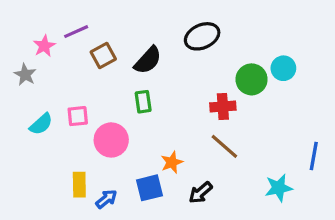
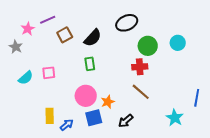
green circle: (252, 79) -> (148, 46), moved
pink circle: (111, 140) -> (86, 96), moved
cyan star: (279, 188) -> (175, 118), turned -30

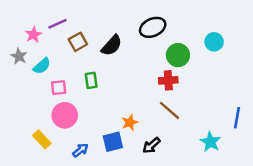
cyan circle: (178, 43) -> (214, 42), moved
green rectangle: (90, 64) -> (91, 80), moved
cyan semicircle: (26, 78) -> (42, 66), moved
pink circle: (86, 96) -> (65, 115), moved
yellow rectangle: (50, 116) -> (42, 139), moved, turned -42

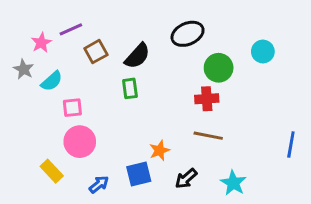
green rectangle: (91, 80) -> (130, 88), moved
brown line: (170, 110) -> (208, 136), turned -30
cyan star: (210, 142) -> (233, 183), moved

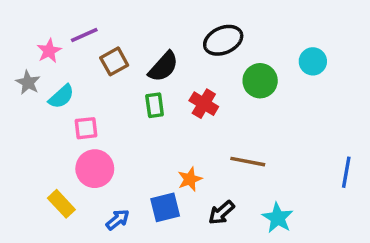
red cross: (207, 99) -> (204, 104), moved, turned 35

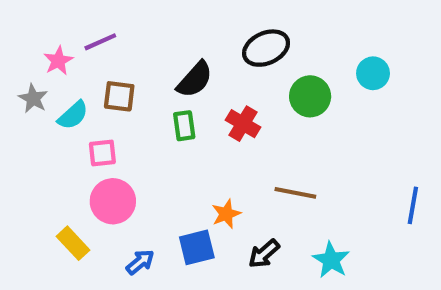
brown square: (114, 61) -> (119, 96), moved, turned 36

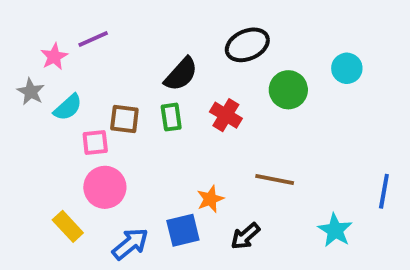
brown square: (119, 96) -> (124, 119), moved
cyan star: (331, 260) -> (335, 230), moved
blue arrow: (140, 262) -> (130, 244), size x1.4

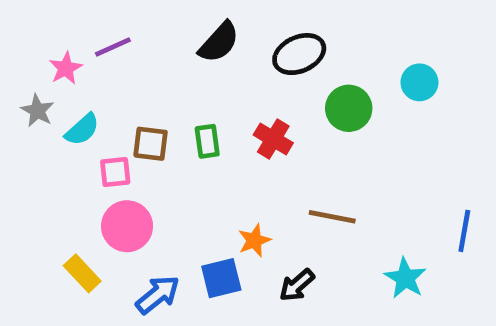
black semicircle: (181, 74) -> (219, 42), moved

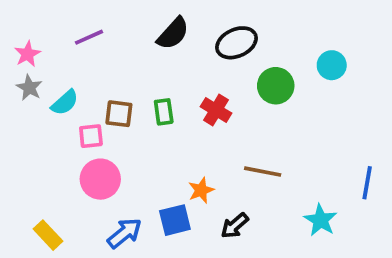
pink star: (66, 68) -> (27, 54), moved
yellow rectangle: (82, 273) -> (48, 235), moved

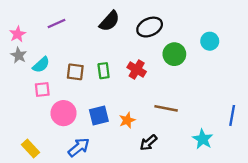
pink square: (91, 136) -> (42, 90), moved
blue square: (175, 220) -> (99, 115), moved

